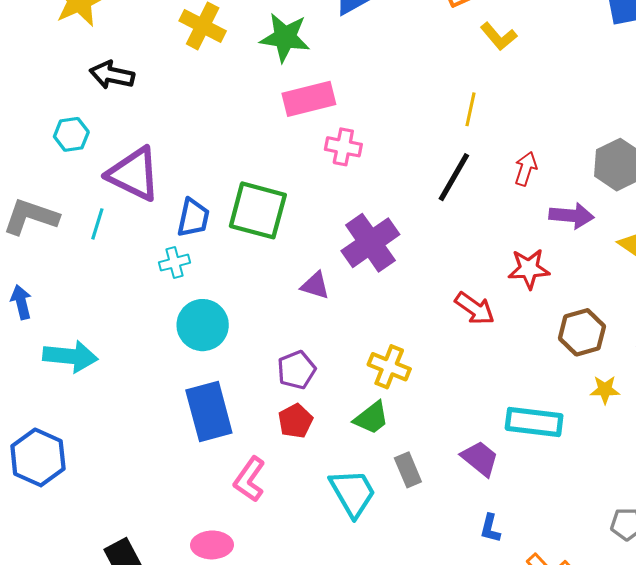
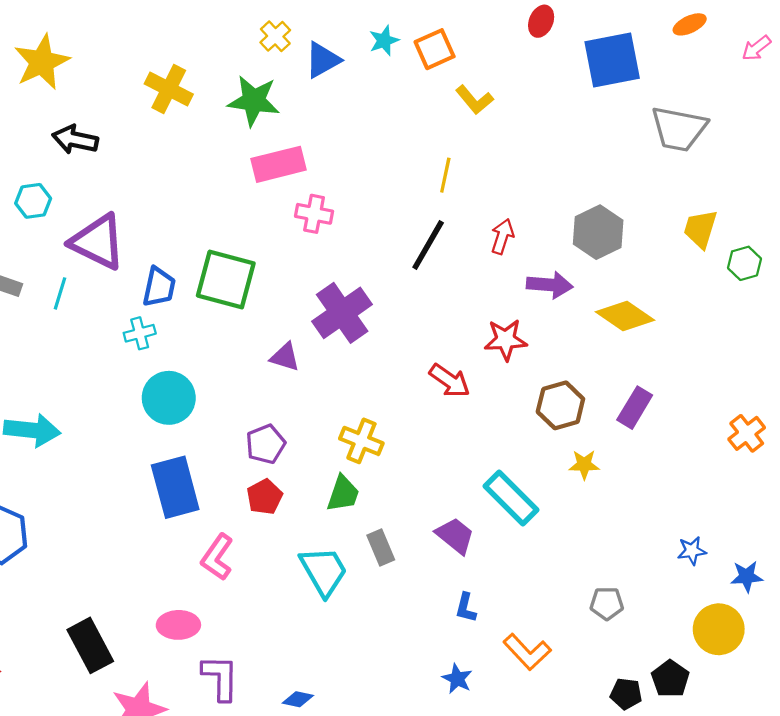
green trapezoid: (371, 418) -> (343, 494), turned -33
cyan rectangle: (534, 422) -> (511, 498), turned 38

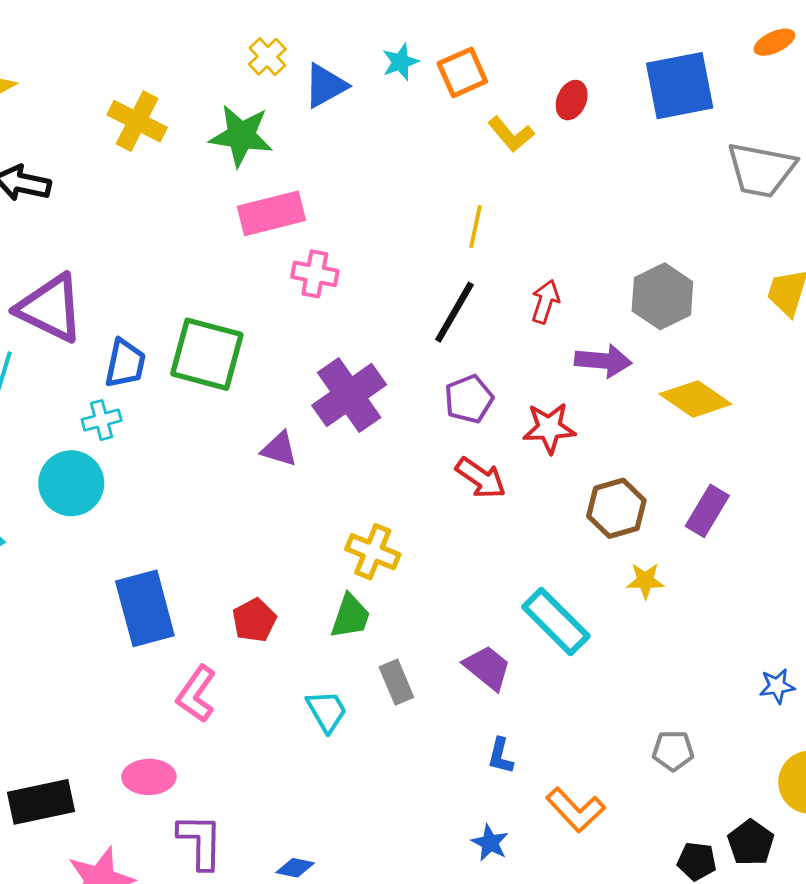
red ellipse: (541, 21) -> (572, 100), moved
cyan circle: (169, 398) -> (71, 483), moved
purple pentagon: (266, 444) -> (469, 399), moved
cyan trapezoid: (324, 571) -> (327, 711), size x0.7
black rectangle: (90, 645) -> (41, 802), turned -74

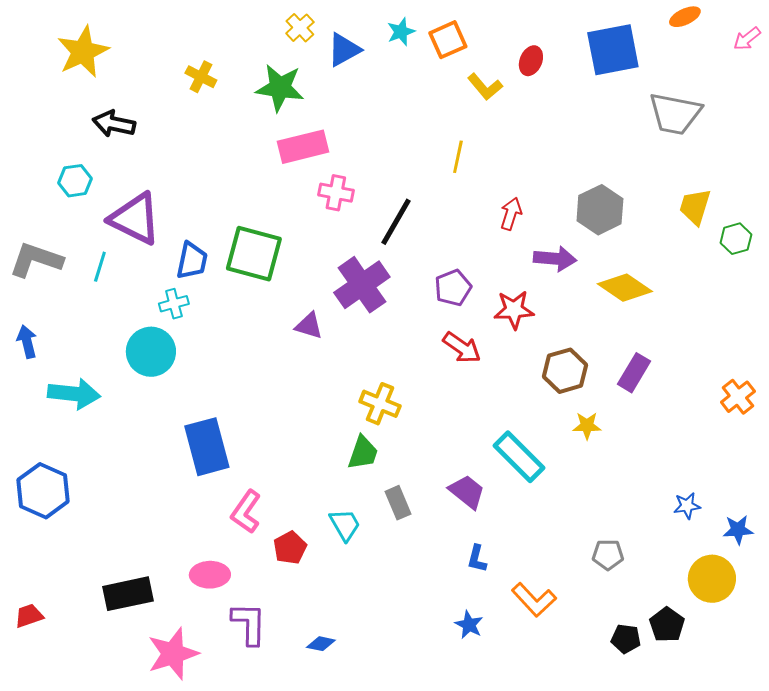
yellow cross: (137, 121) -> (201, 77), size x0.7
black line: (454, 312) -> (396, 222), moved
red pentagon: (254, 620) -> (290, 548), moved

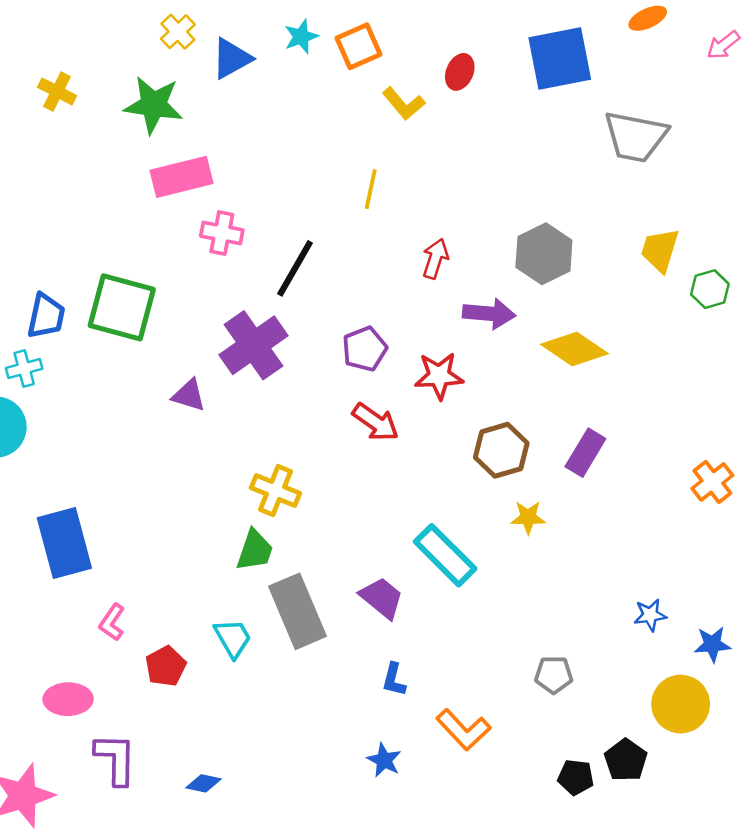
gray rectangle: (398, 503) -> (297, 611), size x1.8
pink L-shape: (246, 512) -> (112, 622), size x0.7

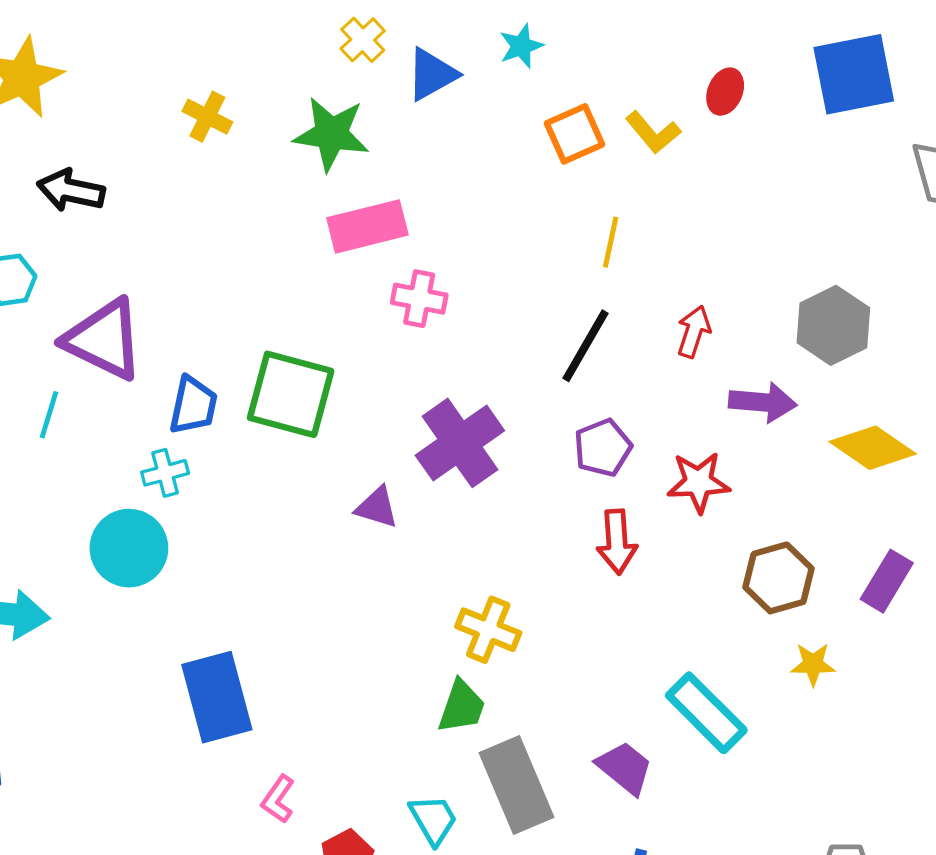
orange square: (358, 46) -> (575, 134), moved
black line: (295, 268) -> (585, 346), moved
red arrow: (376, 422) -> (617, 542), turned 51

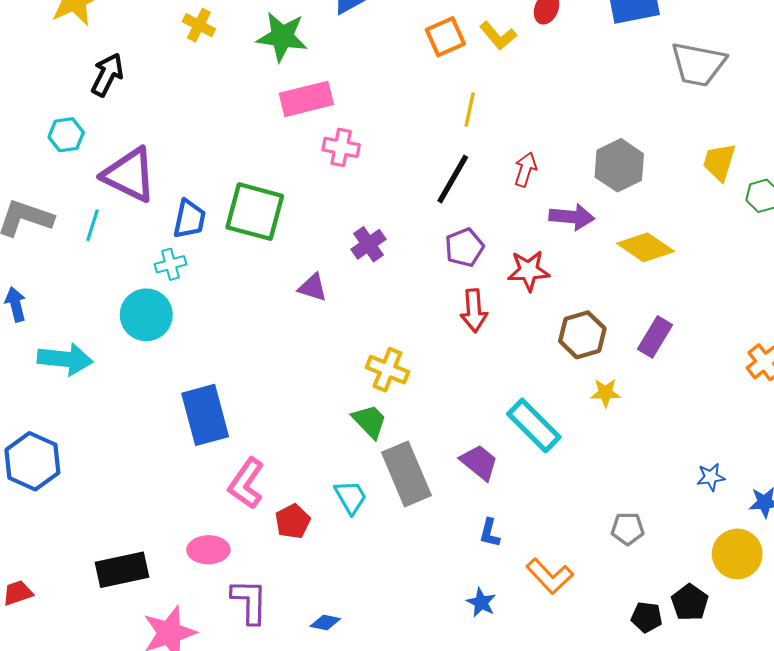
black arrow: (71, 190) -> (107, 75), turned 105
purple cross: (460, 443) -> (369, 244), size x0.6
green trapezoid: (462, 707) -> (370, 421), turned -63
pink L-shape: (278, 799) -> (246, 483), size x1.6

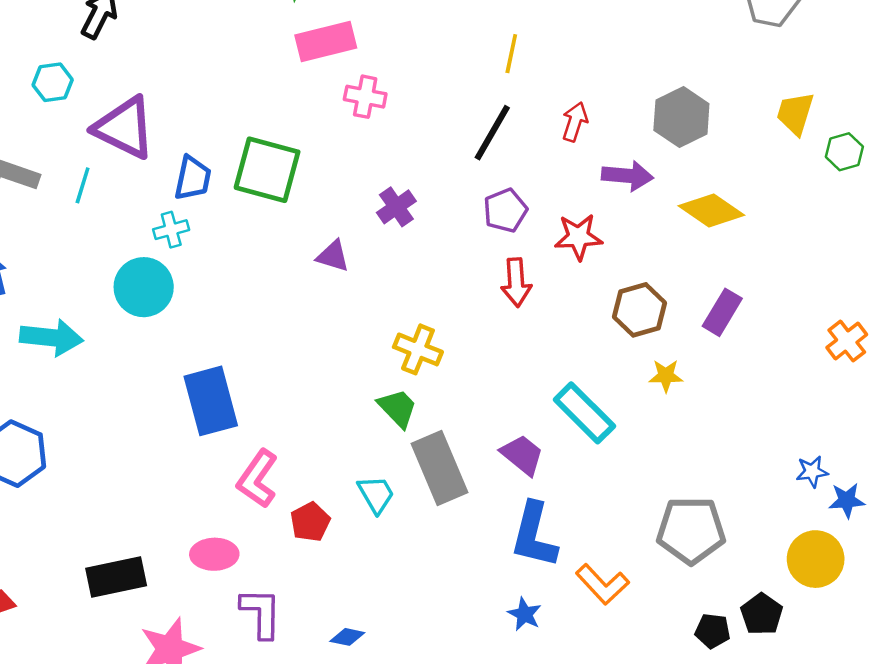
blue star: (711, 477) -> (812, 472), moved
gray pentagon: (628, 529) -> (691, 530), size x1.8
blue L-shape: (490, 533) -> (534, 535), size x2.0

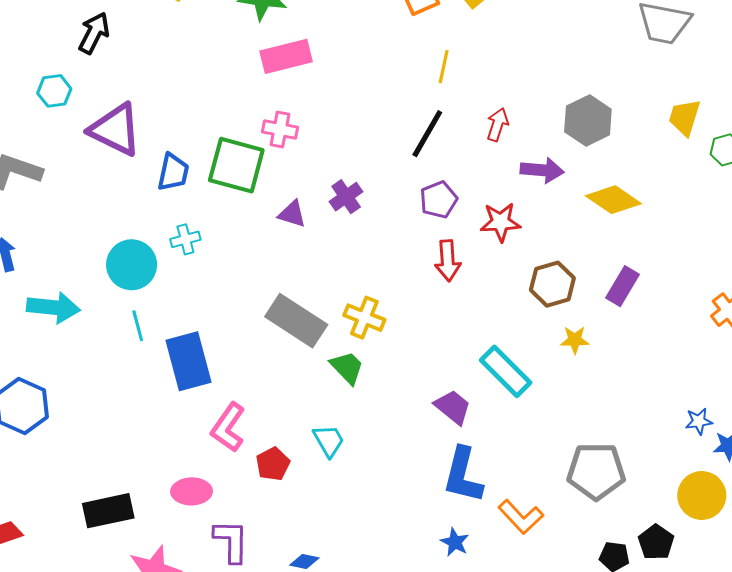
pink cross: (365, 97) -> (280, 130), moved
cyan line: (83, 185) -> (138, 326), moved, turned -32
cyan cross: (171, 230) -> (185, 239), moved
purple triangle: (333, 256) -> (292, 214), moved
gray rectangle: (439, 468) -> (296, 321), moved, turned -34

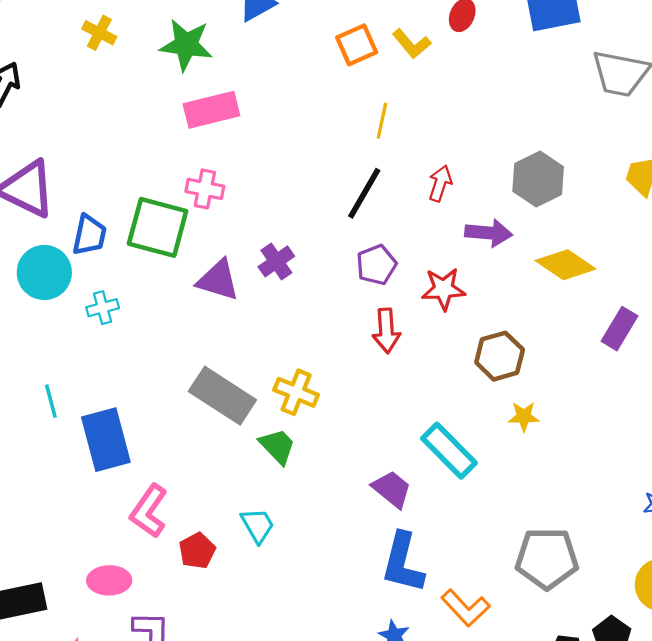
purple triangle: (292, 214) -> (218, 280), size x1.4
cyan circle: (132, 265) -> (44, 272), moved
purple rectangle: (622, 286) -> (619, 329), moved

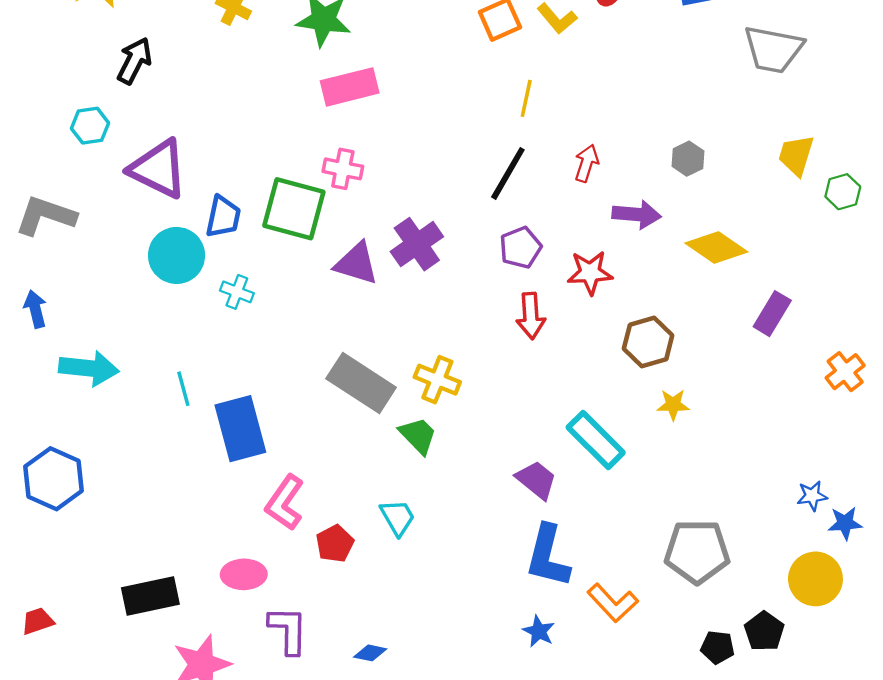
gray hexagon: (538, 179) -> (688, 159), size x0.6
purple cross: (276, 261) -> (417, 244), size x1.4
cyan cross: (103, 308) -> (237, 292), turned 36

